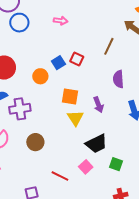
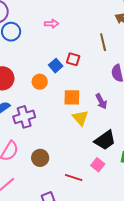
brown line: (109, 46) -> (103, 42), turned -30
brown circle: (35, 142) -> (40, 158), moved

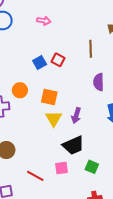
orange circle: (40, 82) -> (20, 90), moved
purple arrow: (101, 101) -> (76, 115), moved, turned 35
pink square: (98, 165) -> (61, 168), turned 32

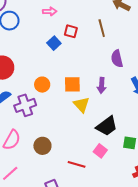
red square: (58, 60) -> (71, 31), moved
blue square: (40, 62) -> (54, 43), moved
purple arrow: (76, 115) -> (102, 85), moved
pink square: (61, 168) -> (100, 151), turned -32

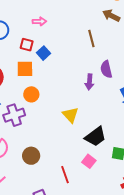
red square: (71, 31) -> (27, 45), moved
orange square: (72, 84) -> (25, 69), moved
purple arrow: (102, 85) -> (89, 82), moved
red line: (77, 164) -> (65, 175), turned 54

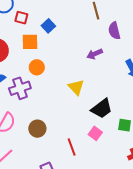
red square: (27, 45) -> (21, 18), moved
purple semicircle: (106, 69) -> (114, 31), moved
purple arrow: (89, 82) -> (95, 54), turned 63

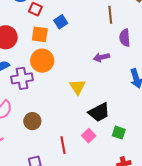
orange circle: (37, 67) -> (42, 61), size x1.5

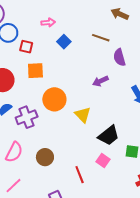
brown line: (110, 15) -> (101, 38), turned -54
blue square: (61, 22) -> (64, 42), moved
orange circle: (42, 61) -> (54, 99), moved

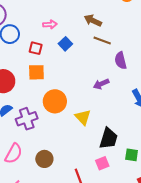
brown arrow: (120, 14) -> (93, 20), moved
red square: (26, 47) -> (36, 48), moved
black trapezoid: (109, 136) -> (108, 138), turned -35
pink square: (103, 160) -> (102, 163), turned 32

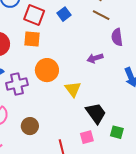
red square: (36, 48) -> (34, 15), size x1.5
black trapezoid: (108, 138) -> (96, 113), turned -60

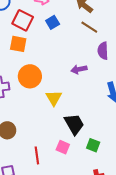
pink square: (87, 137) -> (63, 147), turned 32

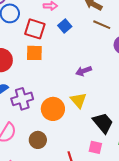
purple arrow: (79, 69) -> (84, 71), moved
orange circle: (30, 76) -> (53, 109), moved

